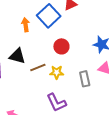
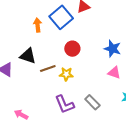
gray rectangle: (85, 79) -> (92, 102), moved, turned -35

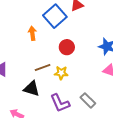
orange arrow: (38, 25) -> (32, 33), moved
black triangle: (28, 56) -> (31, 89), moved

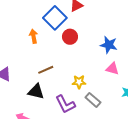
red circle: (67, 47) -> (70, 37), moved
yellow star: (61, 73) -> (79, 82), moved

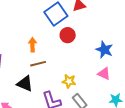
orange arrow: (34, 36) -> (32, 45), moved

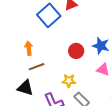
red circle: (68, 35) -> (76, 51), moved

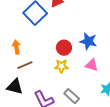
yellow star: (69, 81) -> (61, 66), moved

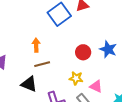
pink triangle: (92, 65) -> (96, 86), moved
yellow star: (61, 66) -> (76, 78), moved

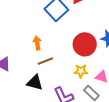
red circle: (83, 52) -> (85, 44), size x1.5

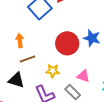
yellow star: (81, 71) -> (53, 71), moved

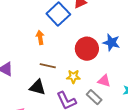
orange arrow: (20, 41) -> (40, 38), moved
brown line: (27, 59) -> (48, 66), turned 35

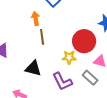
red circle: (87, 49) -> (84, 41), moved
brown line: (48, 66) -> (42, 37), moved, turned 70

